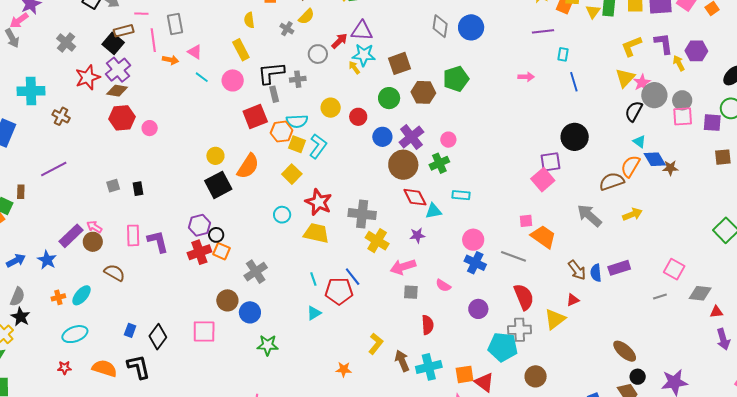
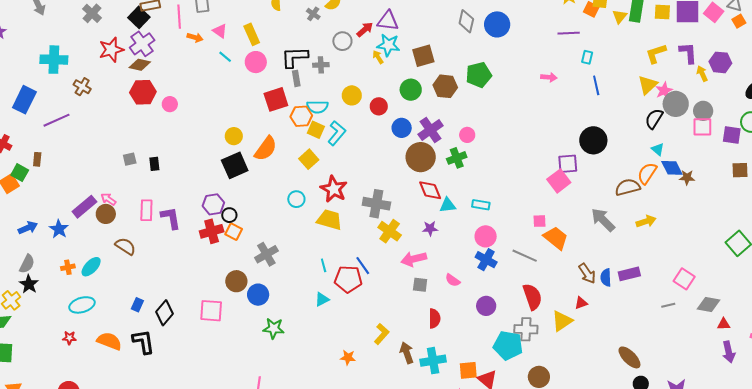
yellow rectangle: (241, 50) -> (252, 34), moved
purple line: (54, 169) -> (56, 120), moved
cyan rectangle: (461, 195) -> (481, 205), moved

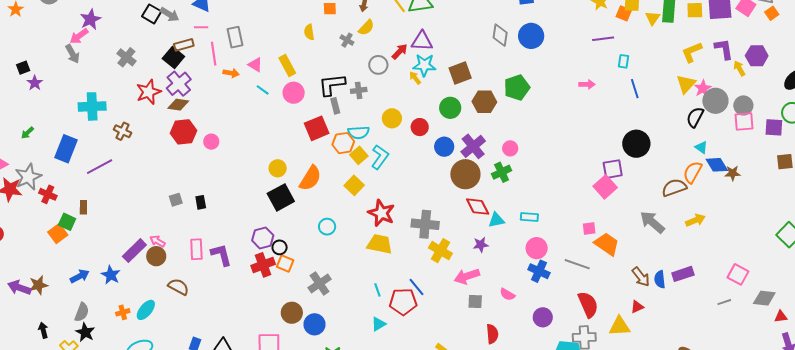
yellow square: (316, 130) -> (359, 155), turned 30
cyan circle: (296, 199) -> (327, 227), moved
yellow triangle: (562, 321) -> (620, 326), turned 35

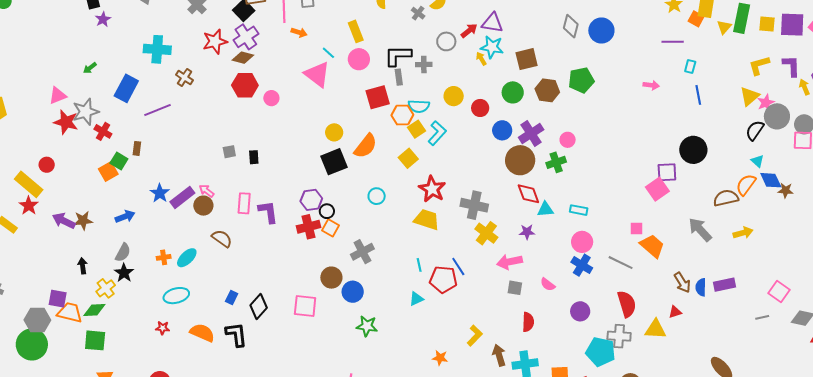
pink triangle: (255, 65) -> (317, 74), moved, size x1.8
blue star: (111, 275) -> (160, 193), moved

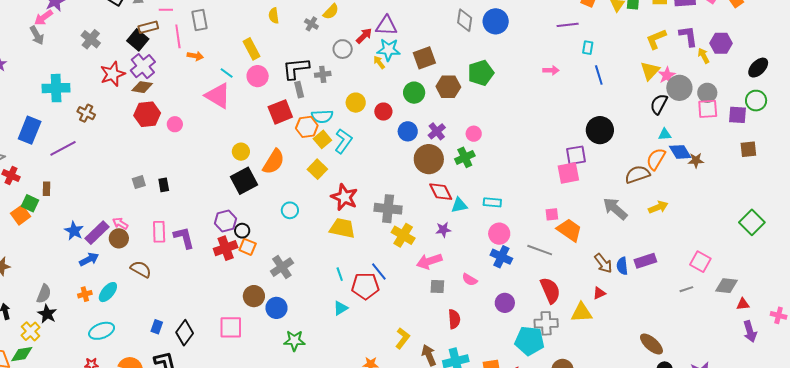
purple cross: (531, 134) -> (437, 131), size x0.7
cyan triangle: (757, 161) -> (665, 134), turned -40
pink square: (657, 189) -> (568, 173), turned 30
blue arrow: (125, 216) -> (89, 259), moved

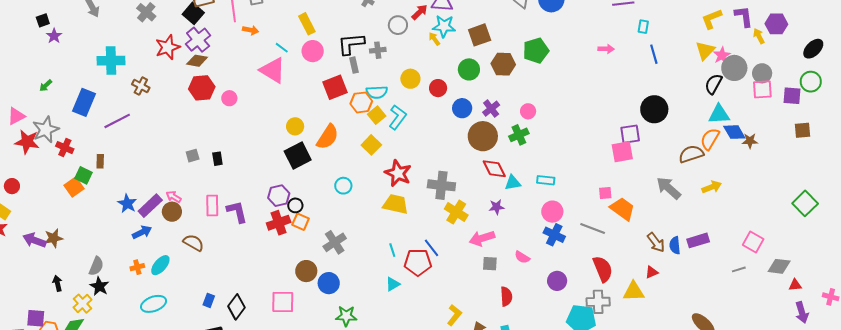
cyan triangle: (665, 134) -> (719, 114), size x1.6

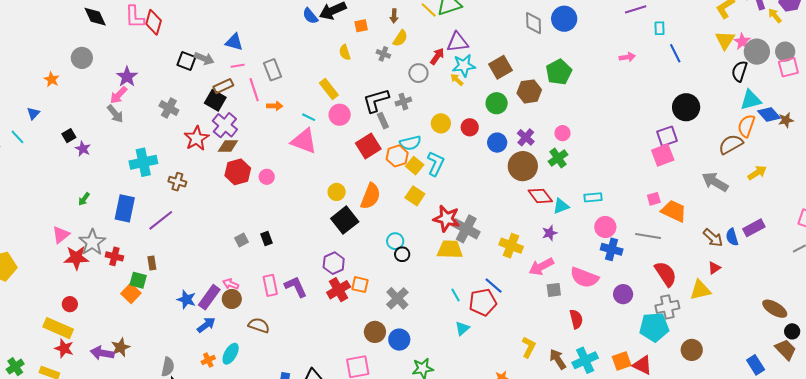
gray cross: (441, 185) -> (466, 229), moved, turned 32
black circle: (295, 205) -> (402, 254), moved
pink semicircle: (522, 257) -> (584, 277), size x1.8

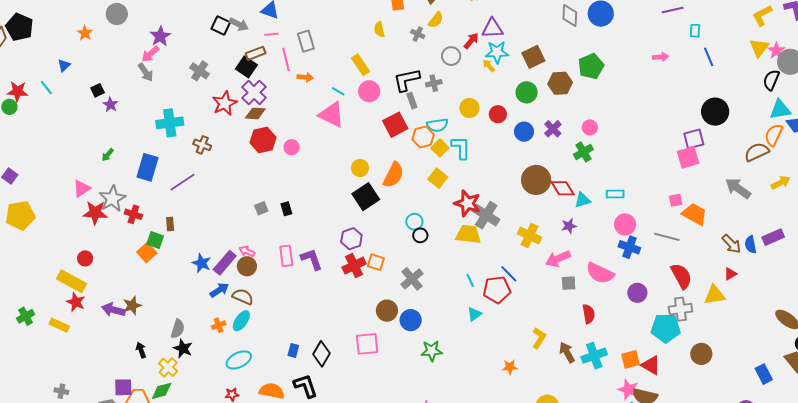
cyan L-shape: (436, 164) -> (461, 148), turned -30
brown circle: (523, 166) -> (536, 180), moved
brown semicircle: (259, 325) -> (243, 297), moved

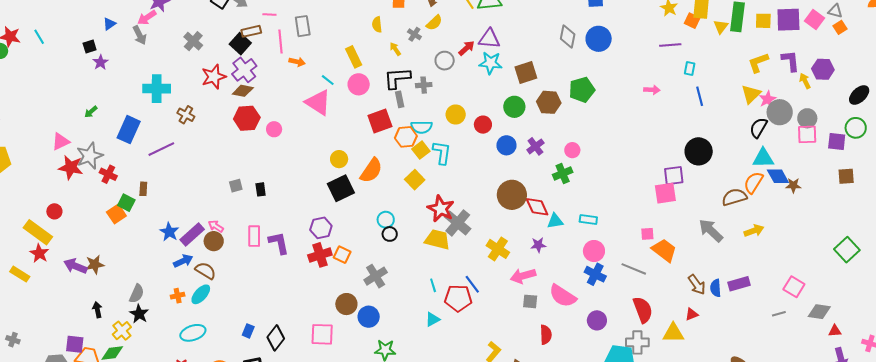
blue triangle: (64, 65) -> (109, 24), moved
yellow arrow: (489, 66) -> (395, 49), moved

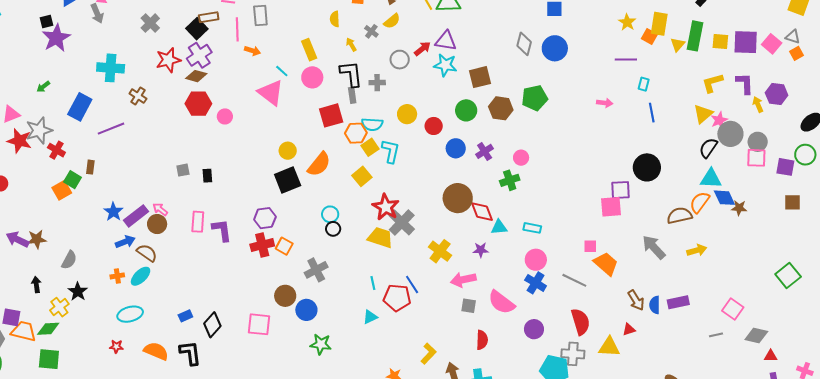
purple star: (100, 62) -> (56, 38), size x1.8
black L-shape: (397, 78) -> (351, 74), turned 84
gray semicircle: (137, 294) -> (69, 260), moved
blue rectangle: (248, 331) -> (185, 316), turned 40

